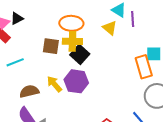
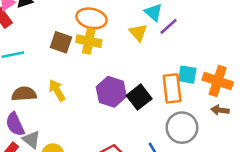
purple line: (133, 19) -> (169, 26), turned 42
black square: (80, 54) -> (139, 97), moved
purple hexagon: (76, 81) -> (111, 92), moved

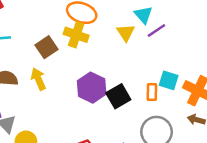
brown square: (61, 42) -> (47, 47), moved, turned 30
orange rectangle: (172, 88) -> (152, 92), size x0.6

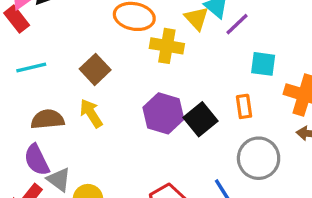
yellow triangle: (126, 33) -> (197, 18), moved
yellow cross: (76, 35) -> (167, 46), moved
cyan square: (169, 80) -> (263, 64), moved

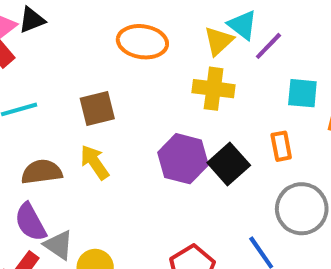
yellow triangle: (197, 18) -> (219, 41), turned 32
yellow cross: (167, 46) -> (214, 89), moved
brown square: (95, 69) -> (97, 109), turned 32

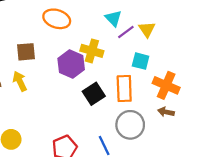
yellow triangle: (219, 41) -> (147, 29), moved, turned -30
orange rectangle: (281, 146) -> (124, 88), size x1.6
purple hexagon: (183, 159) -> (71, 64), moved

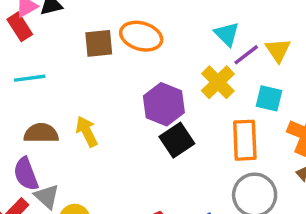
yellow cross: (92, 51) -> (218, 82), moved, turned 30
brown square: (26, 52) -> (99, 43), moved
black square: (94, 94) -> (177, 140), moved

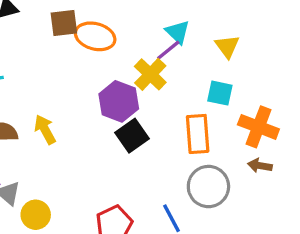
brown square: (99, 43) -> (64, 23), moved
purple line: (246, 55) -> (168, 50), moved
yellow cross: (218, 82) -> (150, 74), moved

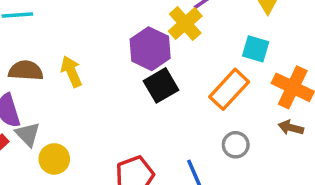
orange rectangle: (198, 134) -> (229, 89), turned 42
gray circle: (208, 187) -> (236, 145), size x0.6

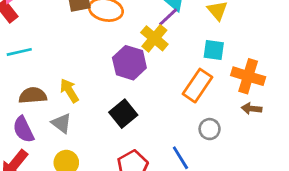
black square: (161, 85) -> (123, 114), moved
gray triangle: (28, 134) -> (61, 123), moved

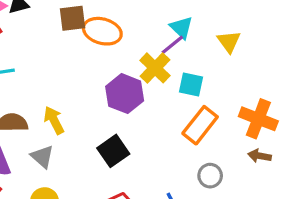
cyan square: (214, 50) -> (191, 84), moved

